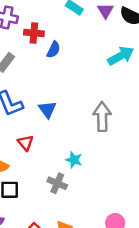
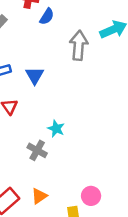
gray arrow: (102, 117) -> (79, 45), moved

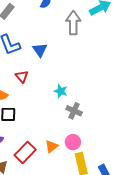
gray cross: (37, 150) -> (74, 111), moved
pink circle: (91, 196) -> (73, 142), moved

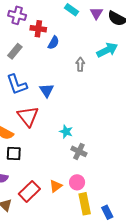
gray arrow: (73, 23) -> (80, 64), size x0.6
red triangle: (22, 77) -> (28, 116), size x1.6

